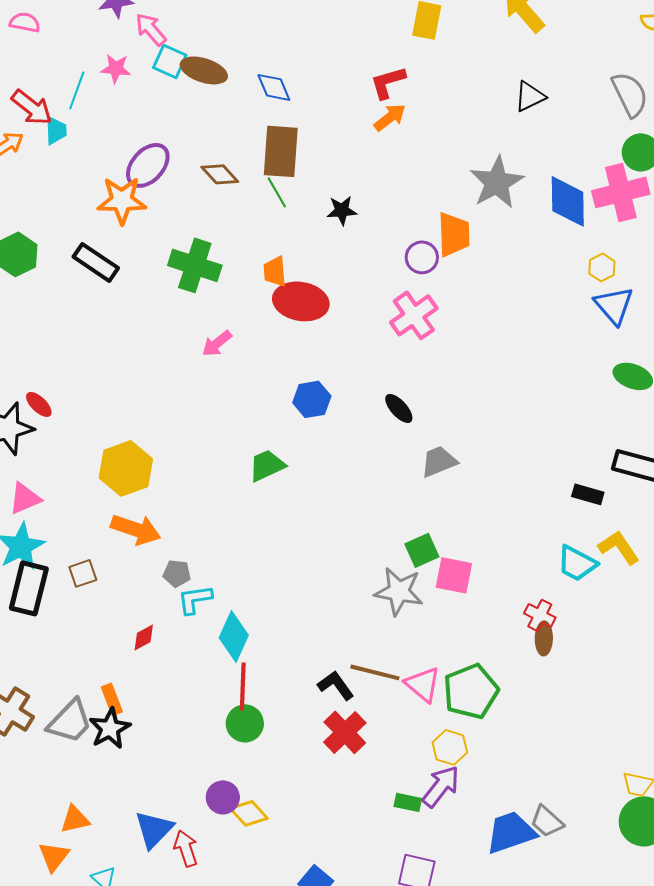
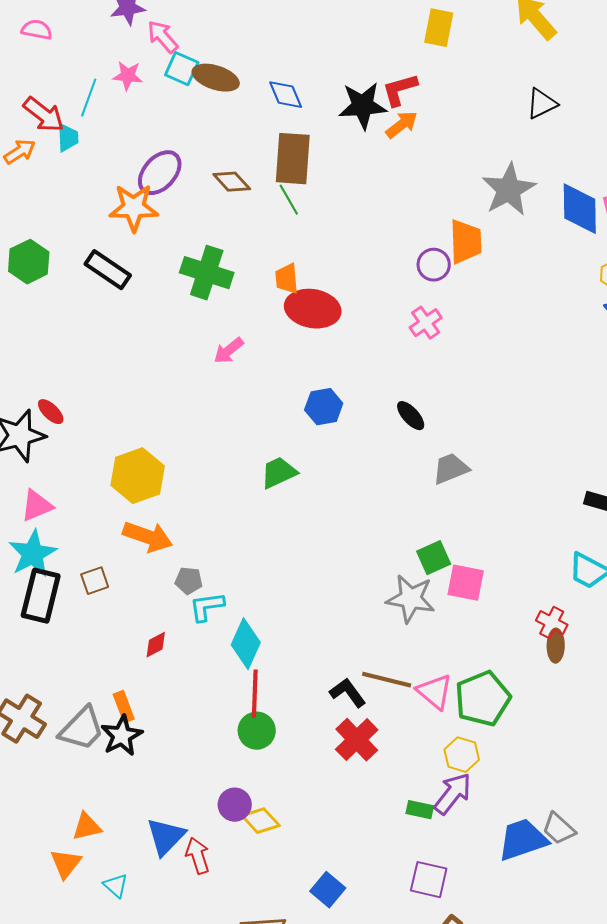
black star: (342, 210) -> (363, 106), moved, size x1.6
pink cross: (414, 315) -> (426, 323), size x0.7

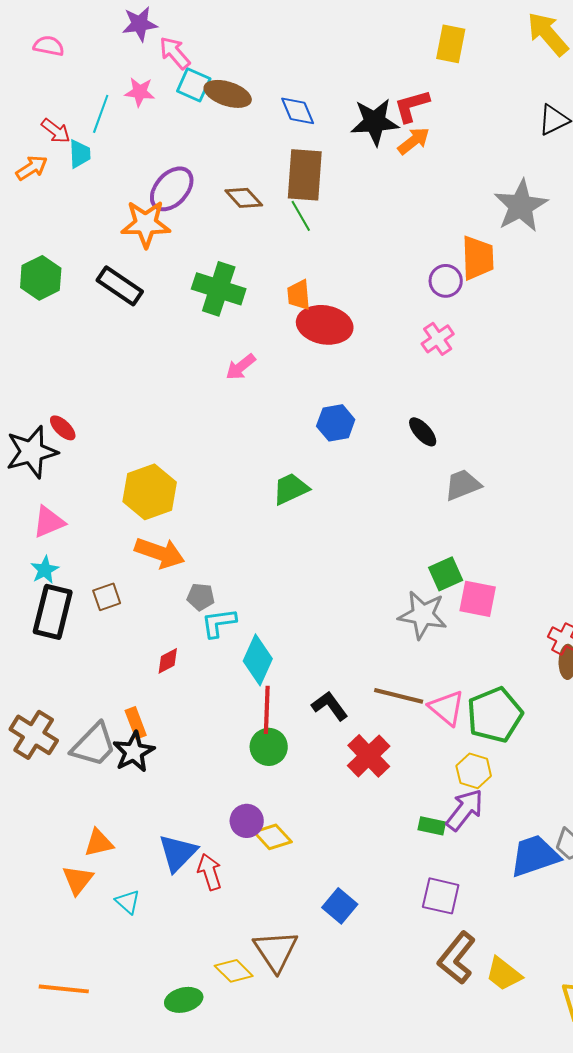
red arrow: (44, 115) -> (56, 131), size x0.7
cyan star: (33, 554) -> (45, 570), size x0.6
black L-shape: (348, 693) -> (330, 706), moved

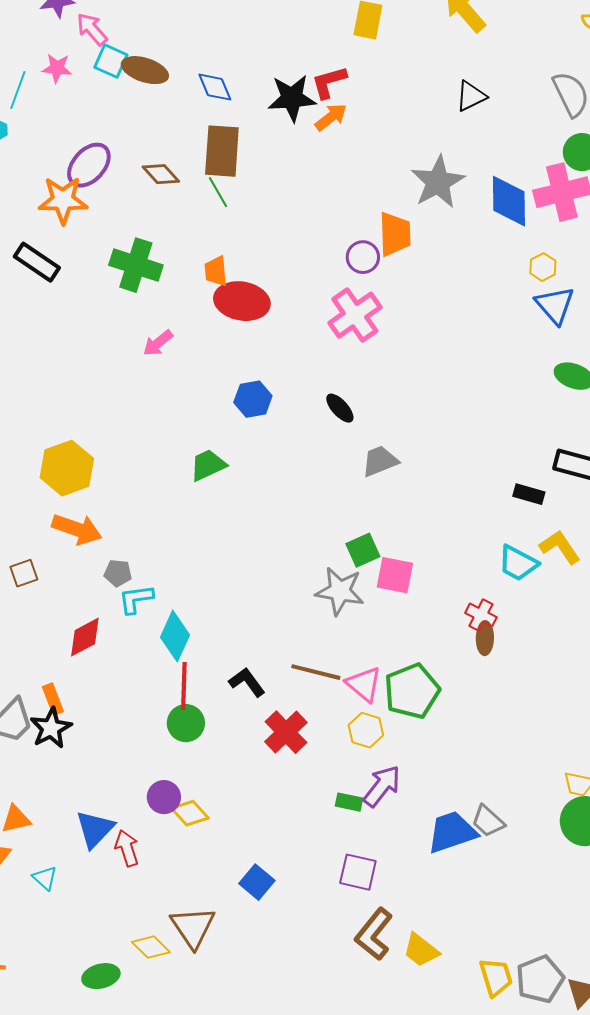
pink cross: (438, 339) -> (355, 315), size x1.6
red diamond: (168, 661) -> (85, 637), size x1.5
yellow hexagon: (474, 771) -> (366, 730), moved

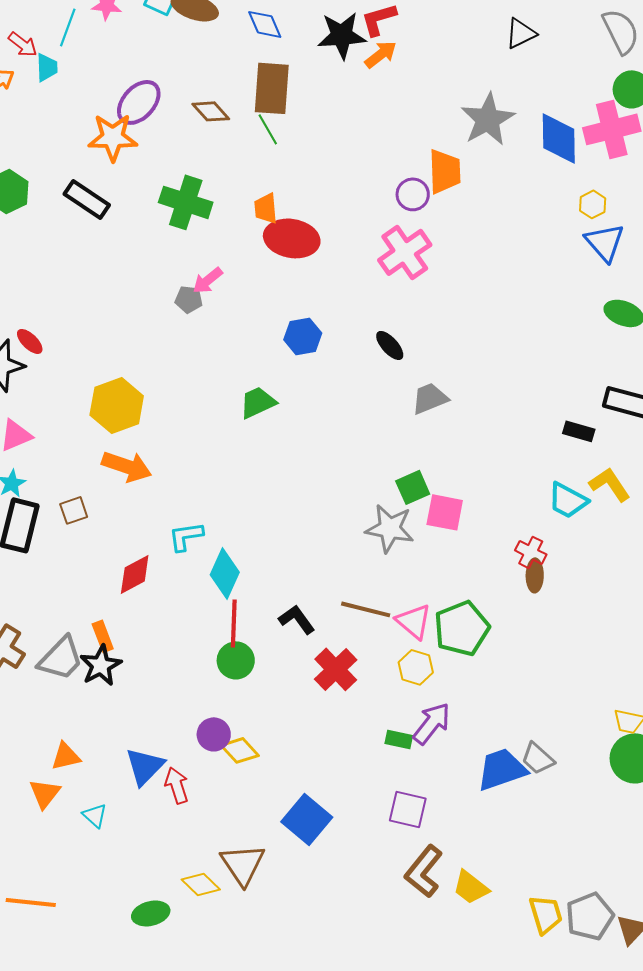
gray pentagon: (118, 573) -> (189, 299), moved
blue square: (257, 882) -> (307, 819), size x1.4

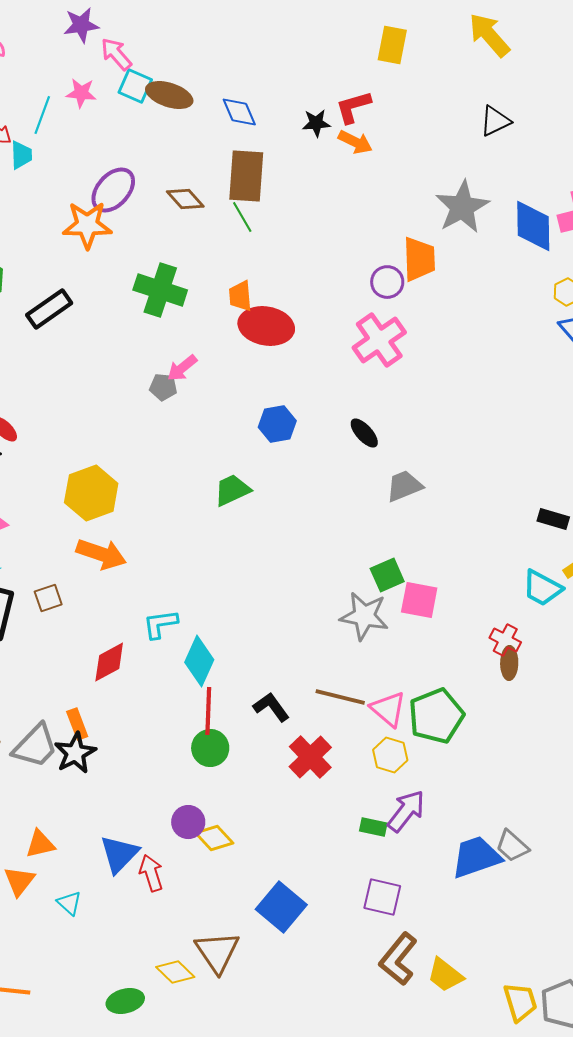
black star: (342, 35) -> (316, 123), size x0.6
orange arrow: (381, 54) -> (355, 142), turned 64
black rectangle: (87, 199) -> (49, 309), moved, turned -69

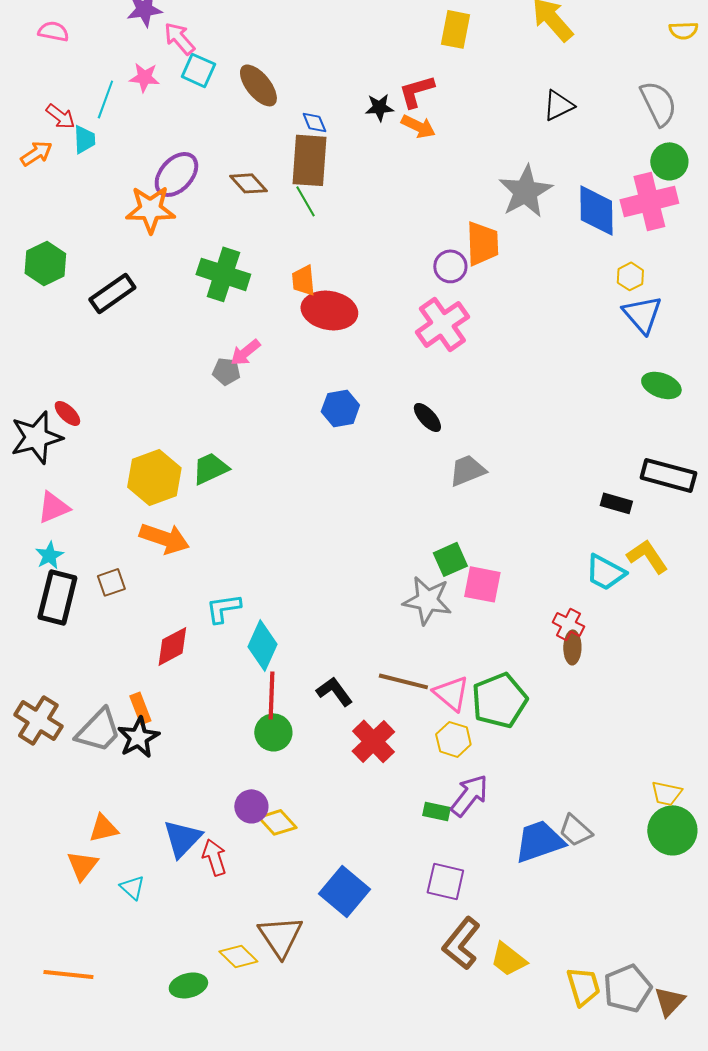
brown ellipse: (169, 95) -> (258, 85), moved, turned 33
blue diamond: (239, 112) -> (314, 122), moved, size x0.7
green trapezoid: (232, 490) -> (210, 468), moved

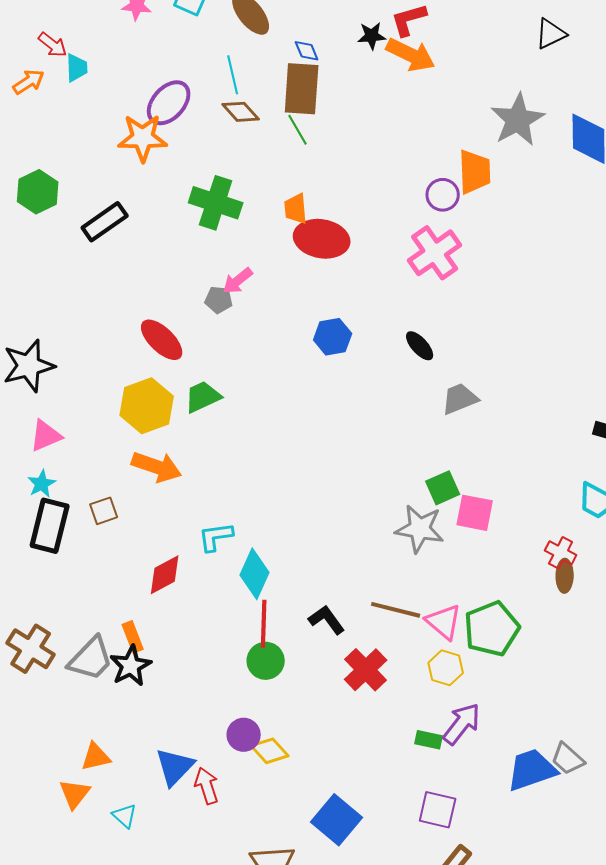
cyan line: (105, 99) -> (233, 75), moved, turned -33
orange arrow: (418, 126) -> (411, 55), size x1.4
red ellipse: (67, 413) -> (162, 340), moved, size x1.6

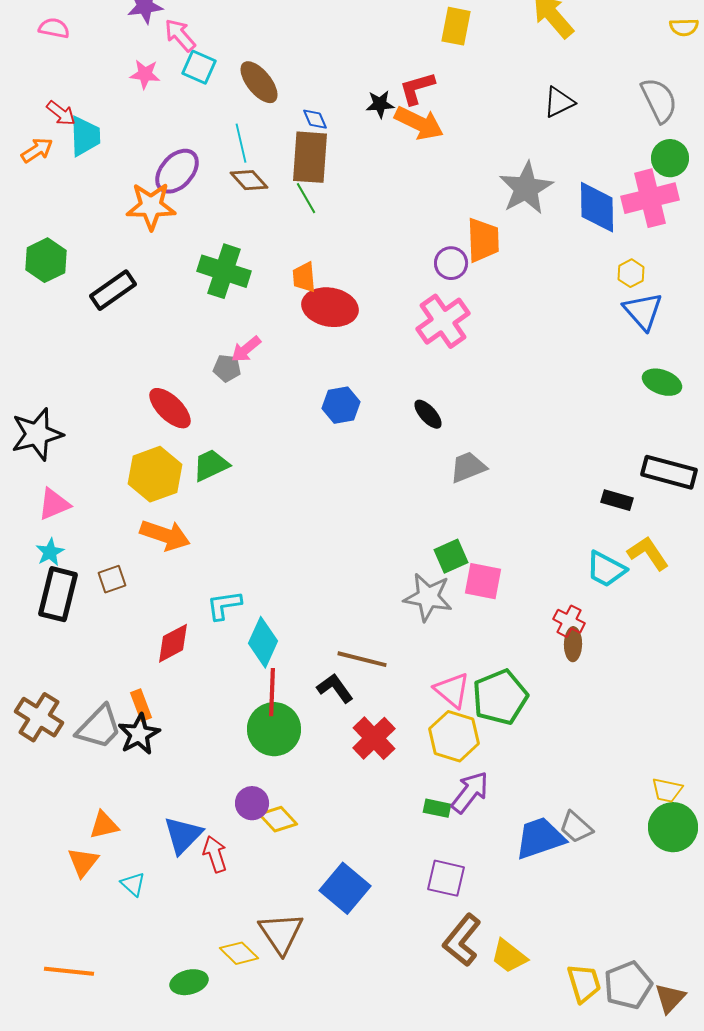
cyan trapezoid: (77, 68) -> (85, 136), size x1.4
brown line: (396, 610) -> (362, 659), moved
green circle: (266, 661) -> (274, 729), size x1.4
yellow hexagon: (446, 668) -> (454, 736), size x1.4

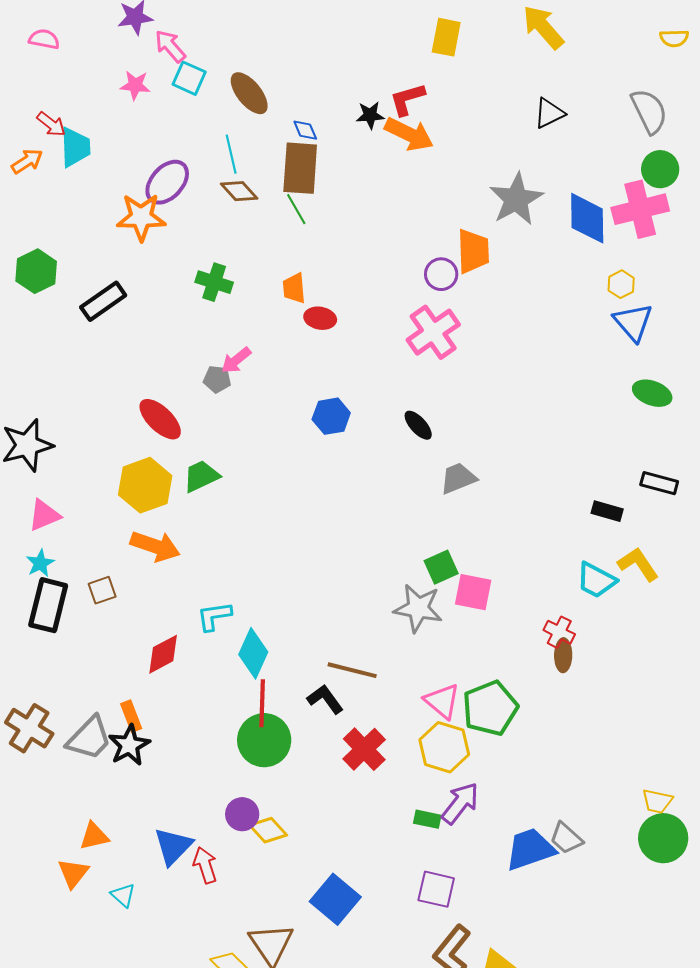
green cross: (224, 271) -> (214, 282), size x0.7
red ellipse: (330, 307) -> (320, 318), size x0.6
black rectangle: (669, 472) -> (659, 483), size x0.7

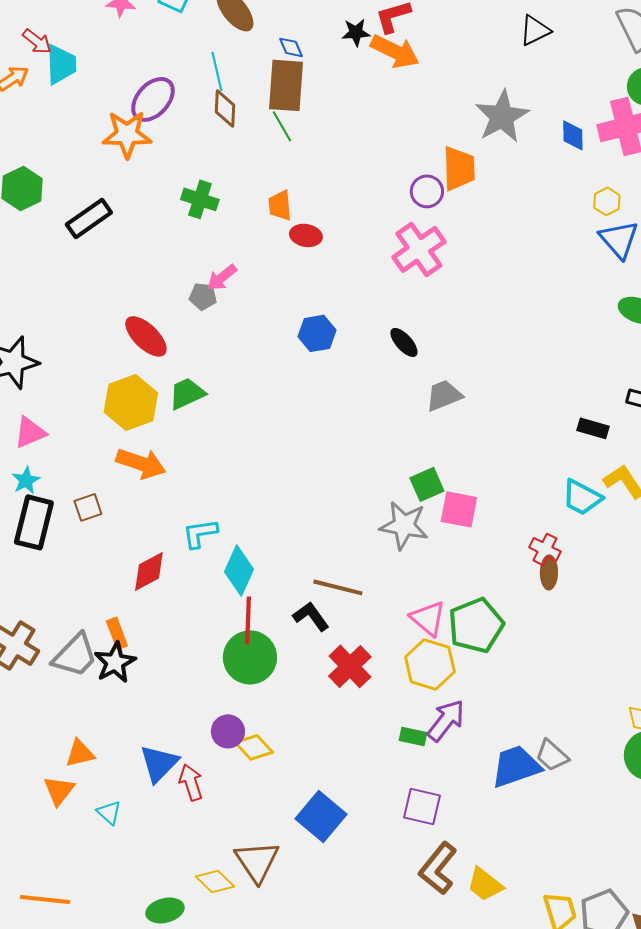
brown diamond: (239, 191) -> (225, 108), turned 45
blue diamond: (587, 218) -> (573, 135), size x0.6

